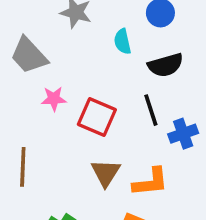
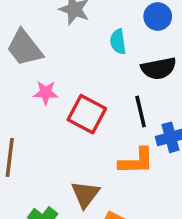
brown triangle: (106, 173) -> (85, 194), moved
orange L-shape: (151, 182) -> (136, 161), moved

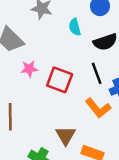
orange L-shape: (136, 161) -> (98, 108), turned 60

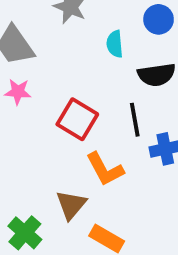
pink star: (29, 69) -> (18, 92), moved
orange L-shape: (98, 108) -> (105, 169), moved

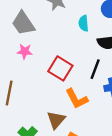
black line: (135, 120) -> (95, 69), turned 30

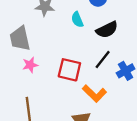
gray trapezoid: (23, 23) -> (20, 39), turned 40
black line: (95, 69) -> (103, 60), turned 36

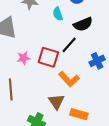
black line: (103, 60) -> (69, 45), moved
pink star: (30, 65) -> (23, 58), moved

